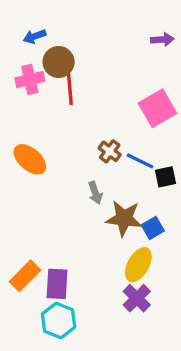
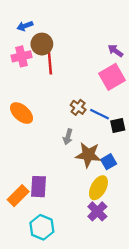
purple arrow: (162, 40) -> (115, 51), moved, turned -140
gray arrow: (95, 193) -> (68, 137), turned 35
purple rectangle: (57, 284) -> (38, 187), moved

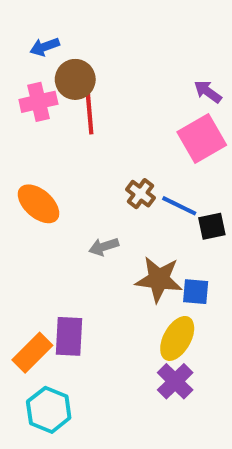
gray arrow: (68, 137) -> (104, 247), moved, turned 56
blue square: (109, 162) -> (196, 292), turned 35
cyan hexagon: (42, 227) -> (49, 410), moved

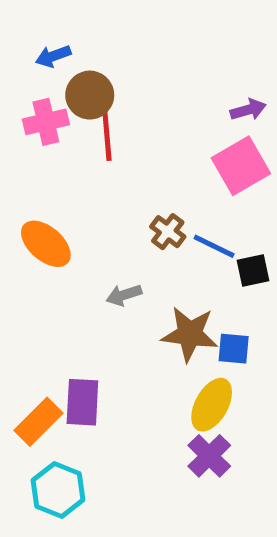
purple arrow: (208, 92) -> (248, 110), turned 128

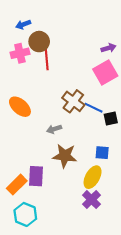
brown cross: (168, 232) -> (73, 101), size x1.5
brown star: (190, 334) -> (65, 156), moved

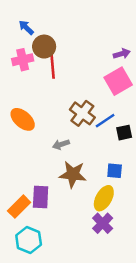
blue arrow: (23, 24) -> (26, 27), turned 64
blue line: (94, 108) -> (105, 121), turned -60

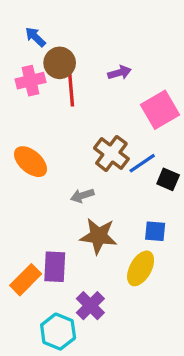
purple arrow: (122, 54) -> (120, 73), moved
black square: (124, 133) -> (168, 179), turned 35
purple cross: (103, 223) -> (90, 306), moved
cyan hexagon: (29, 240) -> (58, 332), moved

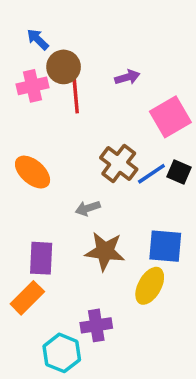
black square: (168, 179) -> (179, 172), moved
blue square: (155, 231) -> (165, 246), size x1.5
purple rectangle: (55, 267) -> (41, 258), moved
purple cross: (90, 306) -> (96, 325), turned 36

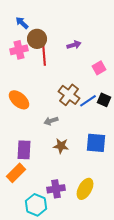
pink square: (170, 117) -> (99, 68), size x0.6
brown star: (105, 251) -> (61, 146), size x0.7
yellow ellipse: (150, 286) -> (85, 189), moved

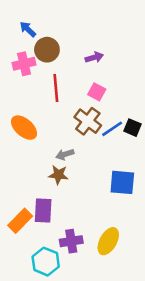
red line: (44, 55) -> (56, 88), moved
pink square: (99, 68) -> (97, 92), moved, turned -32
brown star: (61, 146) -> (58, 175), moved
purple rectangle: (24, 150) -> (43, 211), moved

